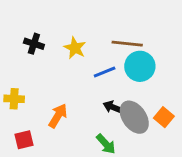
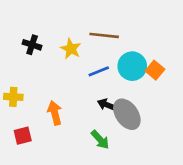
brown line: (127, 44) -> (104, 35), moved
orange arrow: (58, 116) -> (55, 113), turned -45
orange square: (164, 117) -> (155, 70), moved

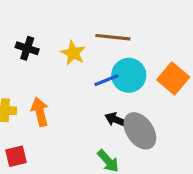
cyan circle: (132, 66) -> (129, 75), moved
orange square: (155, 70) -> (173, 78), size x1.4
orange arrow: (55, 113) -> (40, 112), moved

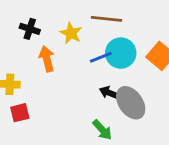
orange arrow: (40, 112) -> (47, 59), moved
red square: (16, 156) -> (20, 113), moved

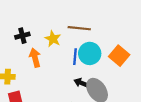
black cross: (30, 29) -> (22, 36), turned -32
blue line: (101, 57) -> (75, 57), turned -63

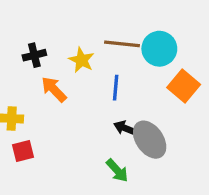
cyan circle: (90, 53) -> (159, 49), moved
orange arrow: (35, 58) -> (54, 89), turned -30

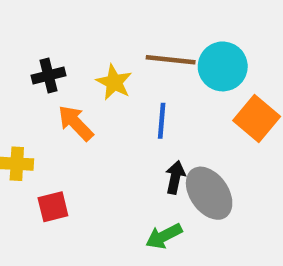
black arrow: (125, 128) -> (175, 177), turned 80
red square: (23, 151) -> (53, 207), moved
green arrow: (117, 170) -> (164, 236), turned 105

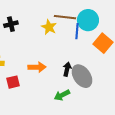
yellow star: (114, 82) -> (49, 27), moved
blue line: (162, 121) -> (77, 31), moved
orange arrow: (76, 123) -> (37, 67), moved, turned 132

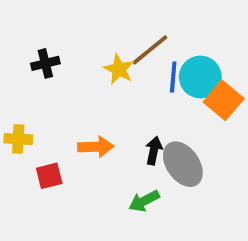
brown line: (65, 17) -> (150, 50), turned -45
cyan circle: (88, 20) -> (200, 77), moved

